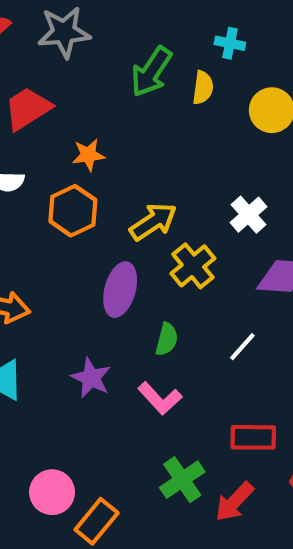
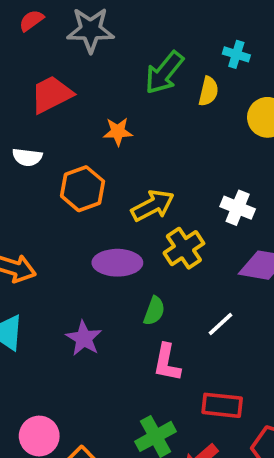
orange star: (88, 155) -> (118, 132), moved
white cross: (248, 215) -> (238, 208), turned -32
purple ellipse: (120, 290) -> (117, 263), turned 69
pink L-shape: (160, 398) -> (167, 363), moved, turned 48

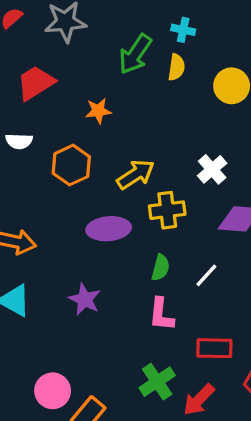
cyan cross: (236, 54) -> (183, 30), moved
white cross: (238, 208) -> (212, 169), turned 32
yellow cross: (184, 248) -> (167, 210), turned 32
green semicircle: (154, 311) -> (161, 268), moved

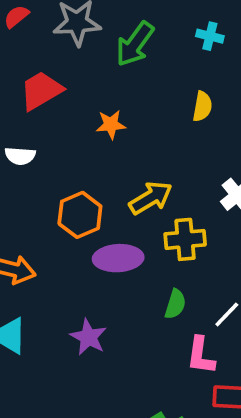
green arrow: (135, 54) -> (135, 44), moved
yellow semicircle: (176, 67) -> (202, 106), moved
orange hexagon: (71, 165) -> (80, 215), moved
pink L-shape: (161, 314) -> (201, 356), moved

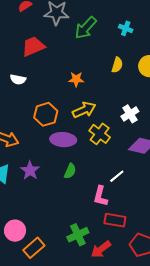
orange star: (111, 125) -> (76, 79), moved
yellow cross: (185, 239) -> (100, 134), turned 35
green semicircle: (175, 304) -> (70, 171), moved
purple star: (88, 337) -> (30, 170), moved

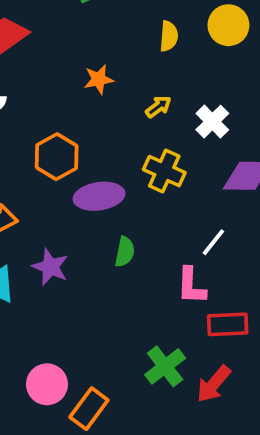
yellow arrow: (84, 110) -> (158, 107), moved, size x0.6

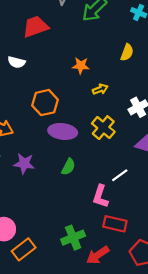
yellow arrow: (158, 107) -> (100, 89), moved
purple star: (50, 267) -> (24, 164), turned -30

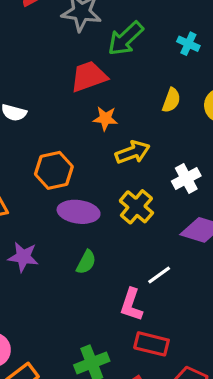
red trapezoid: (35, 27) -> (89, 76), moved
yellow arrow: (100, 89) -> (133, 152), size x1.5

